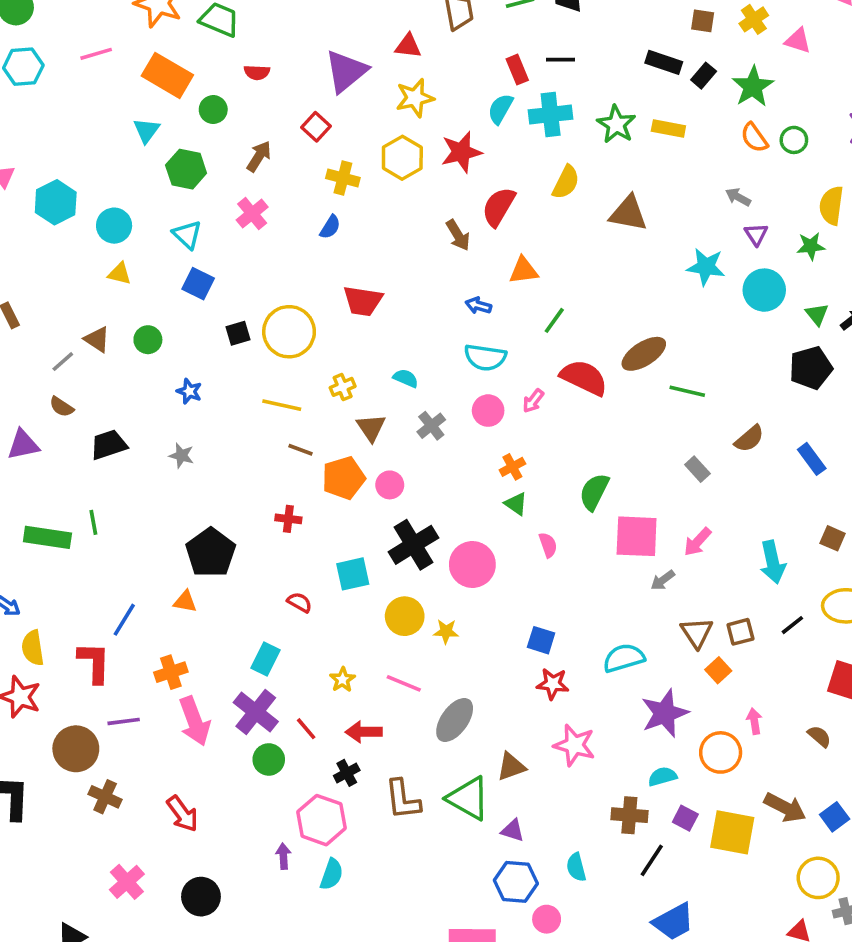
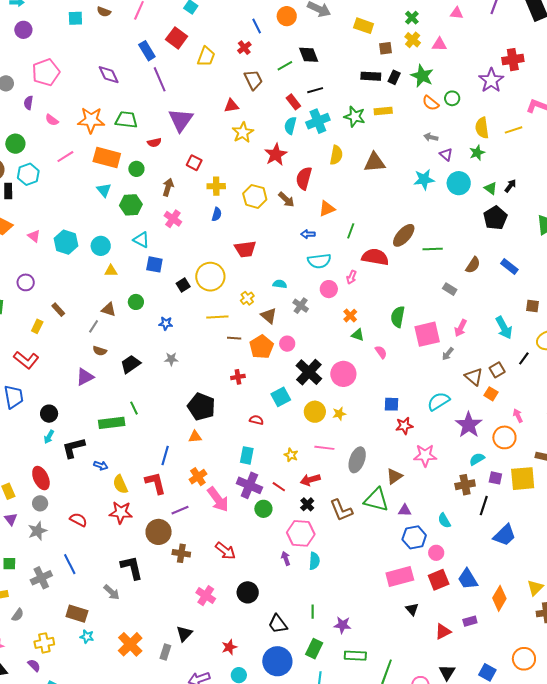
purple triangle: (346, 71) -> (181, 120), moved
yellow hexagon: (402, 158) -> (255, 196), moved

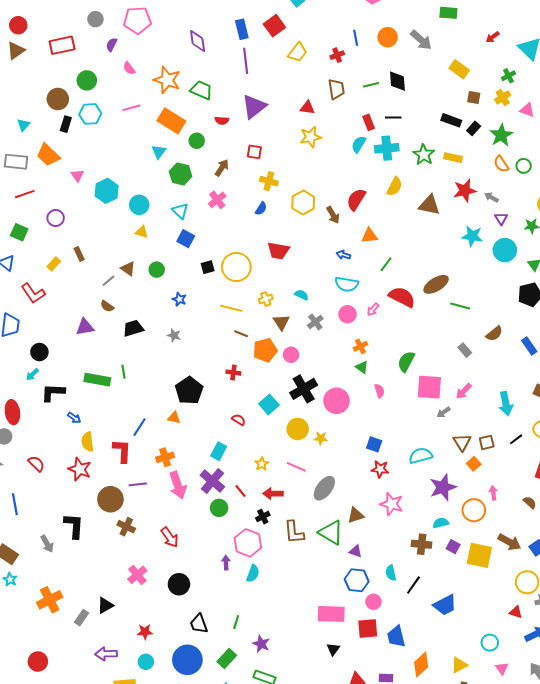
red star: (276, 155) -> (465, 191), moved
red square: (194, 163) -> (254, 152), turned -35
cyan square: (281, 397) -> (269, 404), turned -30
black line: (484, 506) -> (413, 585), moved

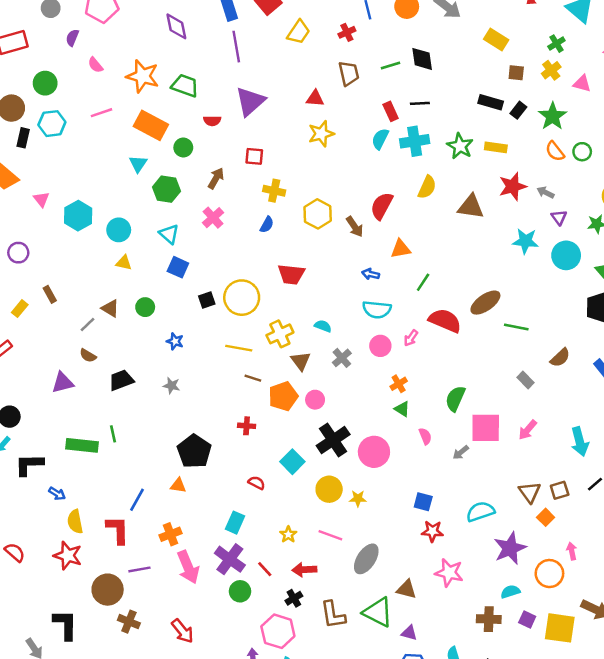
yellow cross: (266, 299) -> (280, 334), size x1.5
gray arrow: (444, 412) -> (461, 452), moved
brown triangle: (356, 515) -> (406, 589), turned 36

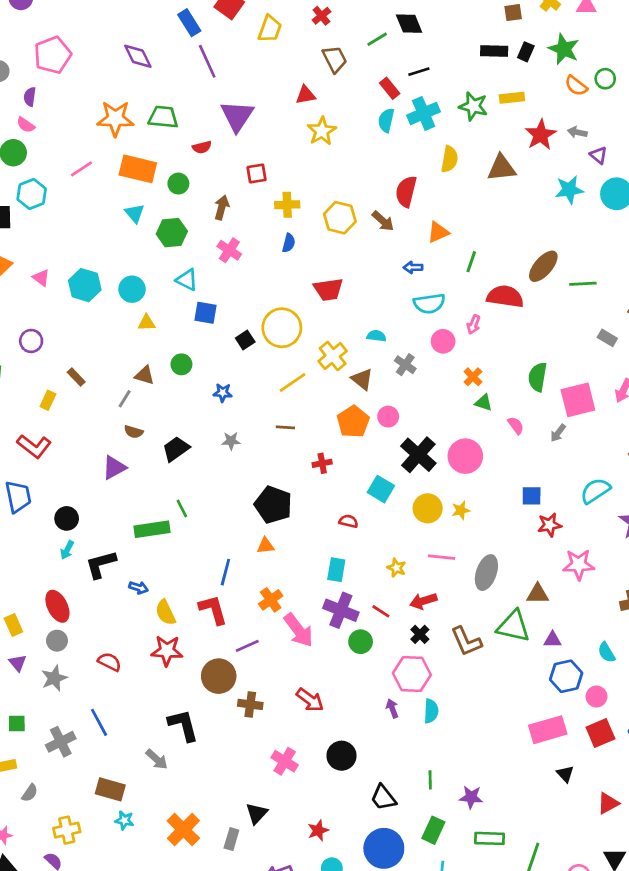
pink semicircle: (95, 65) -> (26, 125), moved
yellow line: (239, 348) -> (293, 382), turned -30
brown line: (253, 378) -> (285, 427), moved

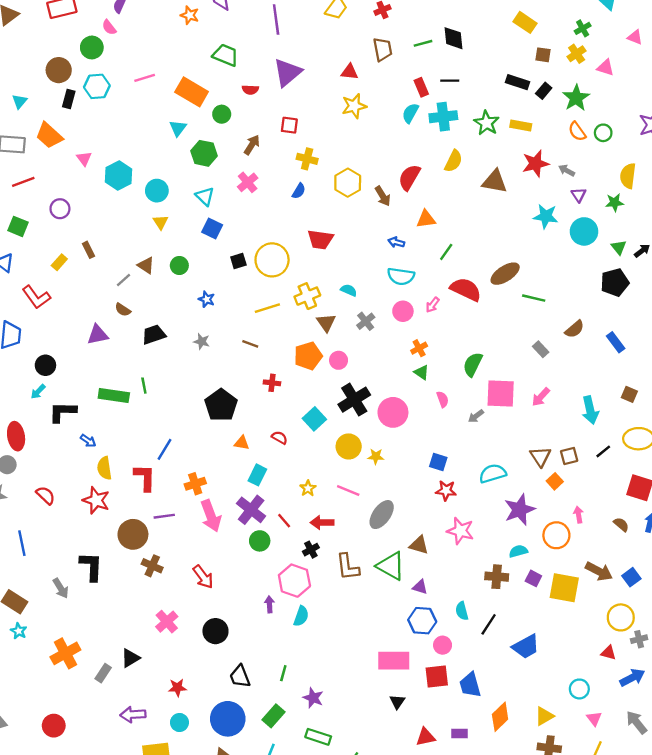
orange star: (115, 119) -> (190, 15), moved, size x0.6
yellow triangle: (147, 323) -> (161, 222), turned 42
orange triangle: (266, 546) -> (242, 443), moved

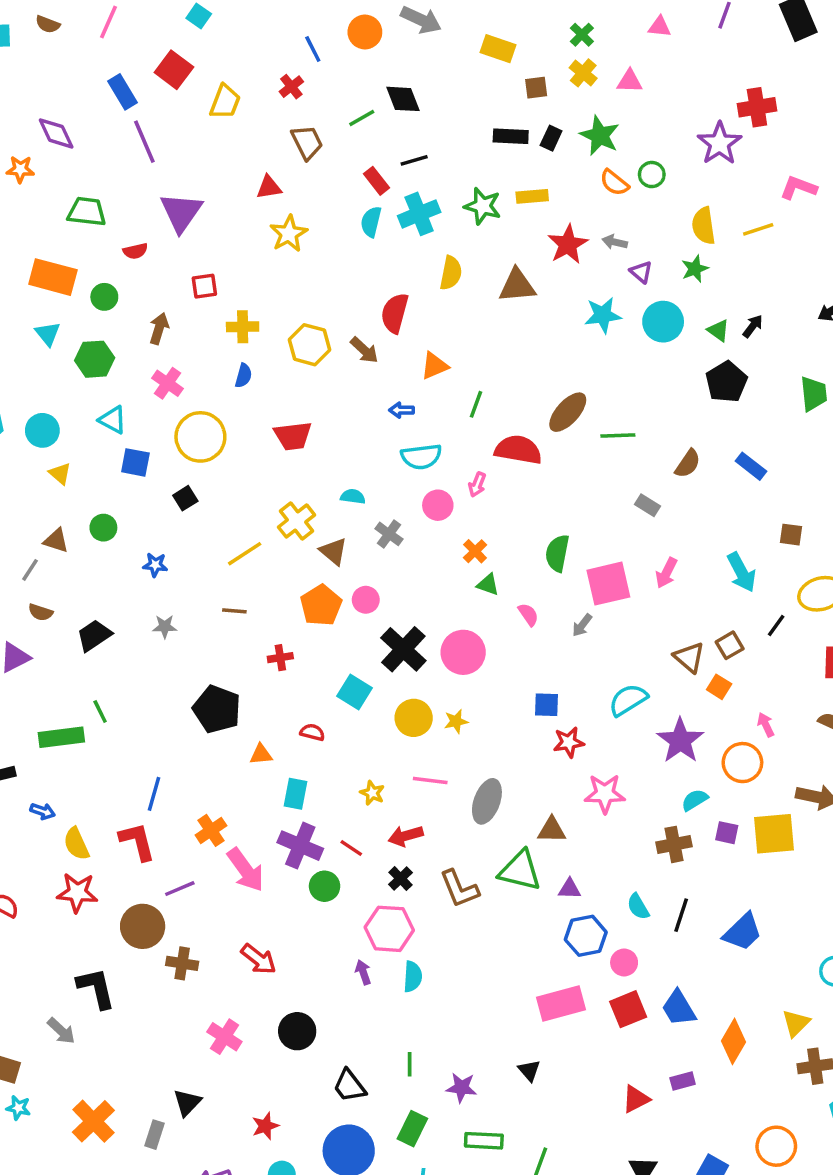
yellow circle: (272, 260) -> (200, 437), moved
black triangle: (397, 702) -> (529, 1070), moved

